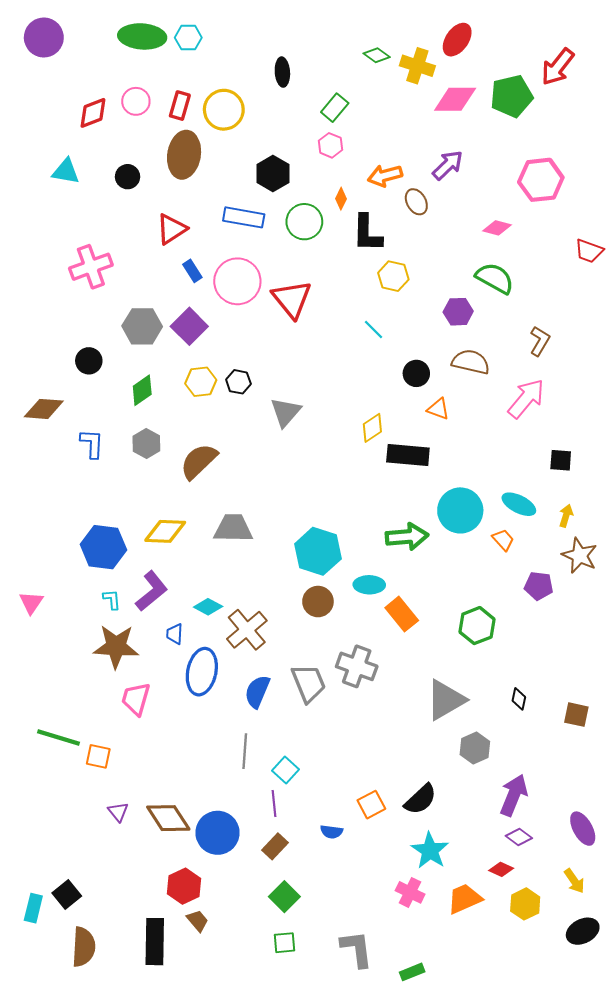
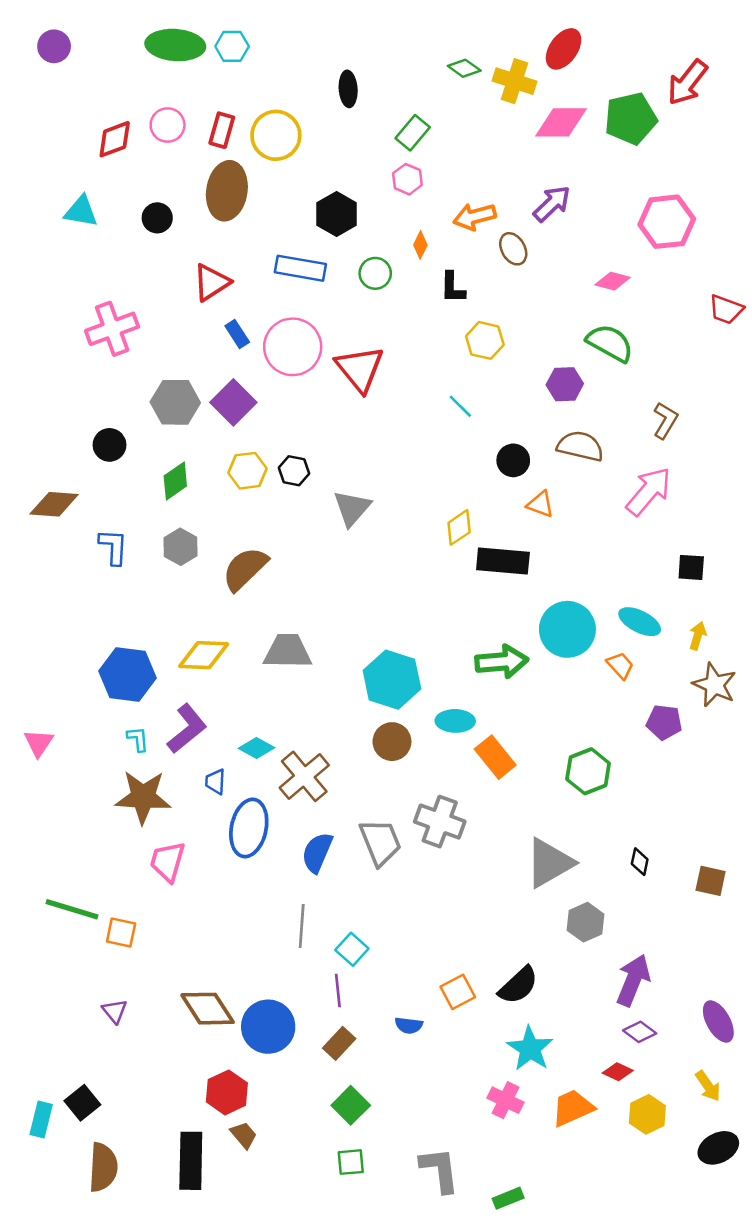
purple circle: (44, 38) -> (54, 46), size x0.7
green circle: (304, 222) -> (375, 273), size x0.7
black L-shape: (367, 233) -> (453, 288), size x0.7
purple triangle: (118, 812) -> (115, 1011), moved

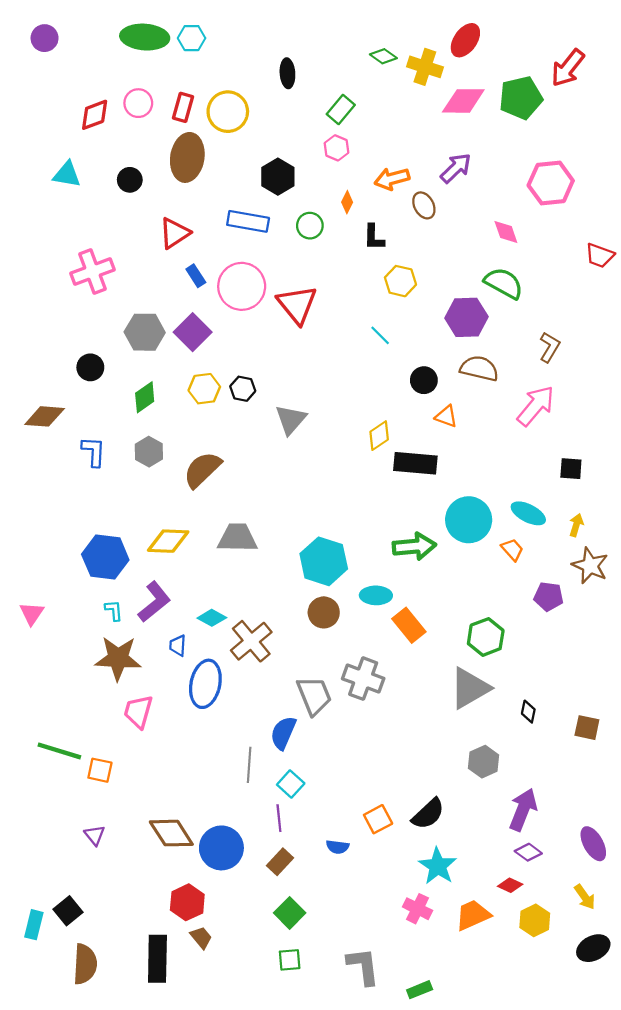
pink diamond: (613, 281) -> (506, 232), turned 56
purple hexagon: (565, 384) -> (466, 317), size x1.4
blue semicircle: (317, 853) -> (283, 733), moved
gray triangle: (549, 863) -> (470, 688), moved

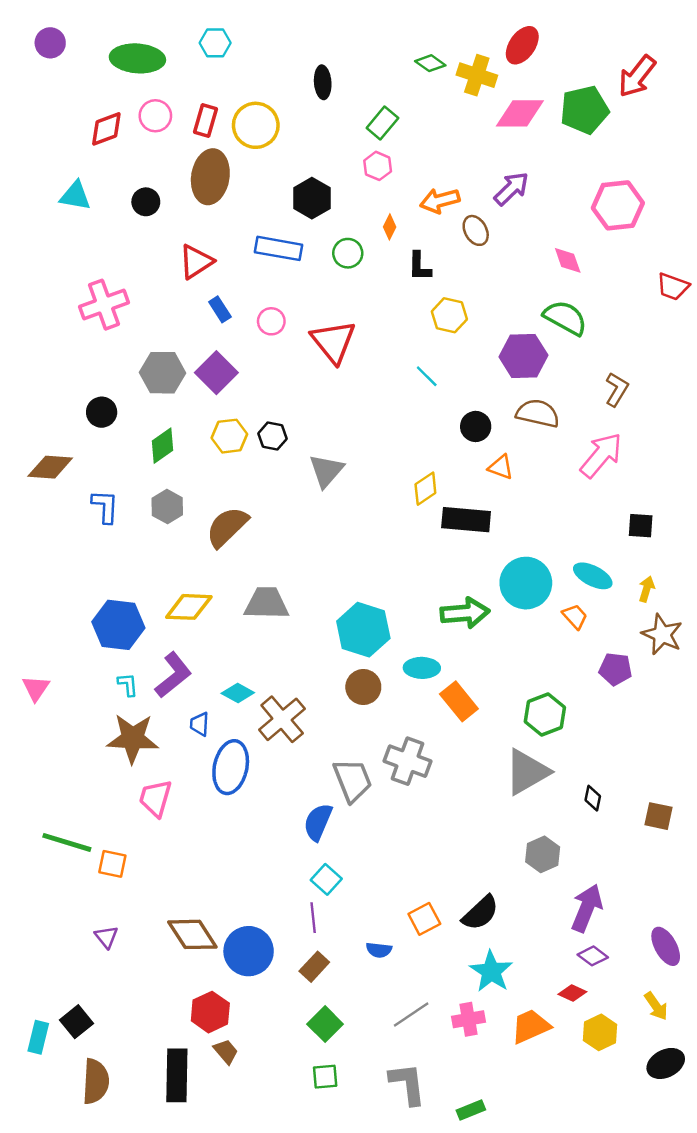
green ellipse: (145, 37) -> (137, 58), moved
pink circle: (242, 286) -> (271, 321), size x0.5
gray line: (249, 765) -> (411, 1014), moved, turned 52
pink cross: (417, 909) -> (468, 1019), turned -36

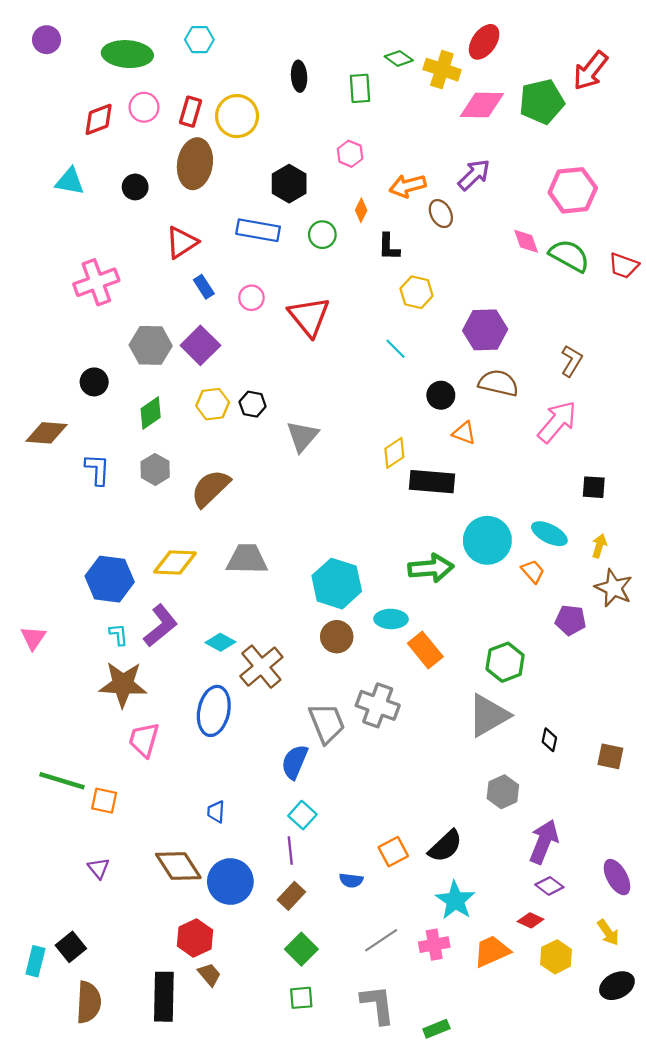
green rectangle: (382, 123) -> (360, 88), moved, turned -44
green semicircle: (565, 318) -> (569, 256), moved
blue trapezoid: (200, 724) -> (216, 812), moved

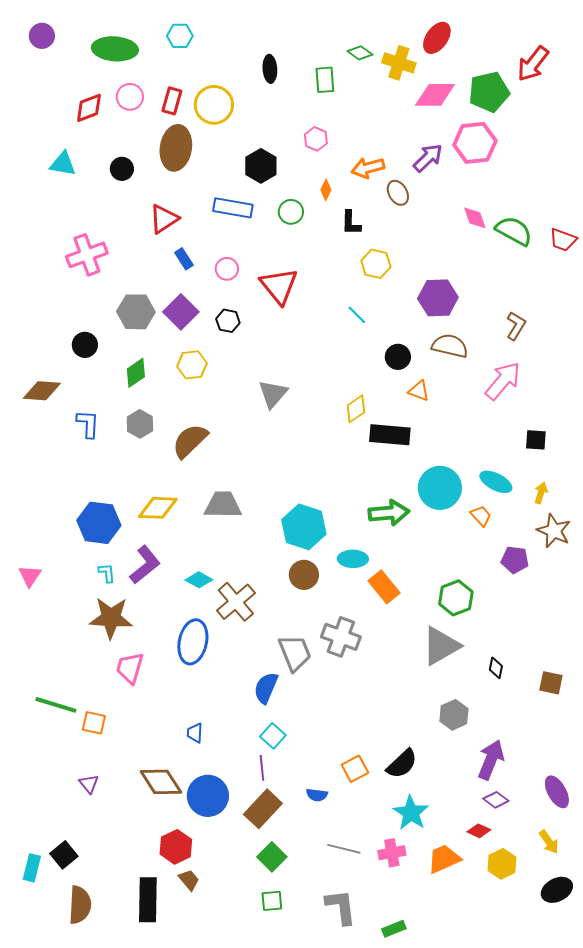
pink hexagon: (573, 190) -> (475, 143), moved
black hexagon: (253, 404) -> (228, 321), moved
brown rectangle: (291, 896) -> (263, 809), size x1.5
gray line: (381, 940) -> (344, 849), turned 48

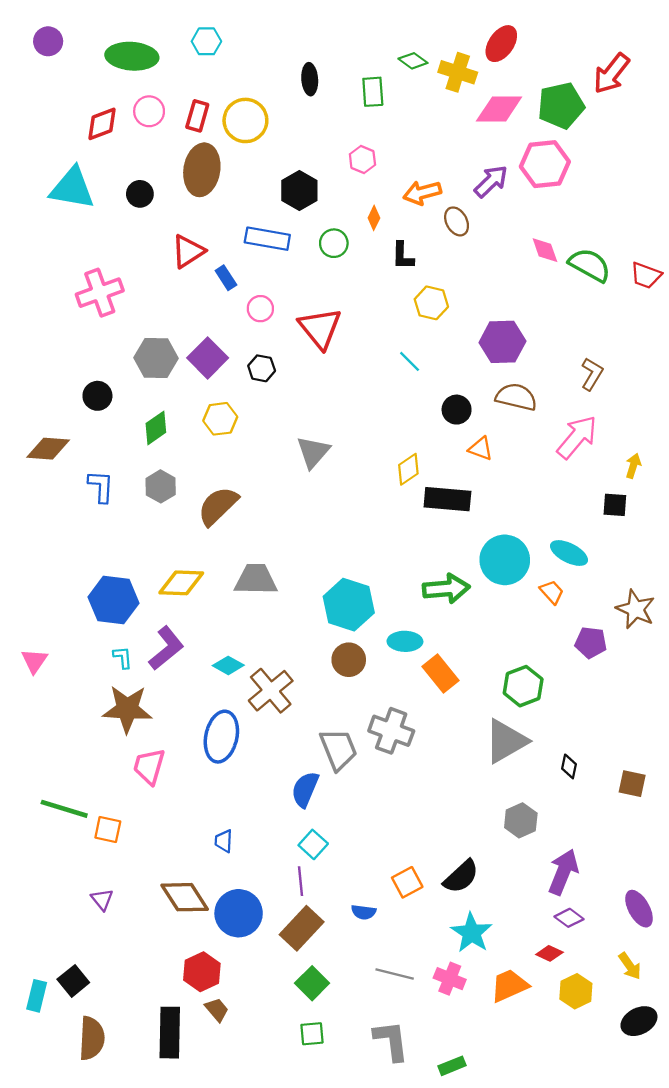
cyan triangle: (63, 164) -> (72, 188), size x1.5
blue rectangle: (184, 259) -> (226, 278), moved
yellow arrow: (541, 493) -> (633, 466), moved
pink cross: (392, 853) -> (450, 979), turned 32

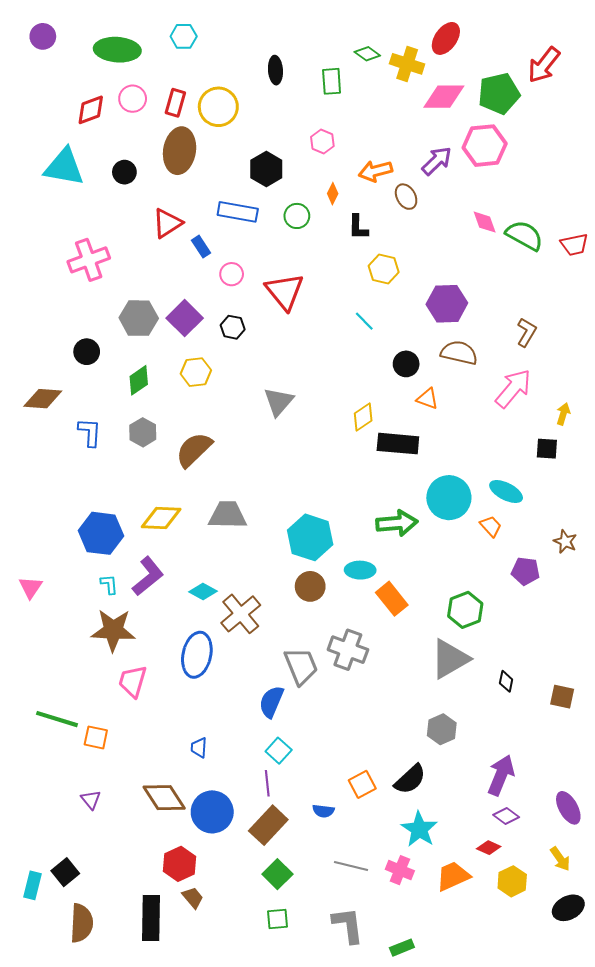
red trapezoid: (646, 275) -> (574, 245), turned -32
brown star: (636, 609) -> (565, 541), size x0.7
gray hexagon: (521, 820) -> (442, 729), moved

